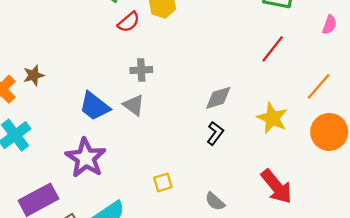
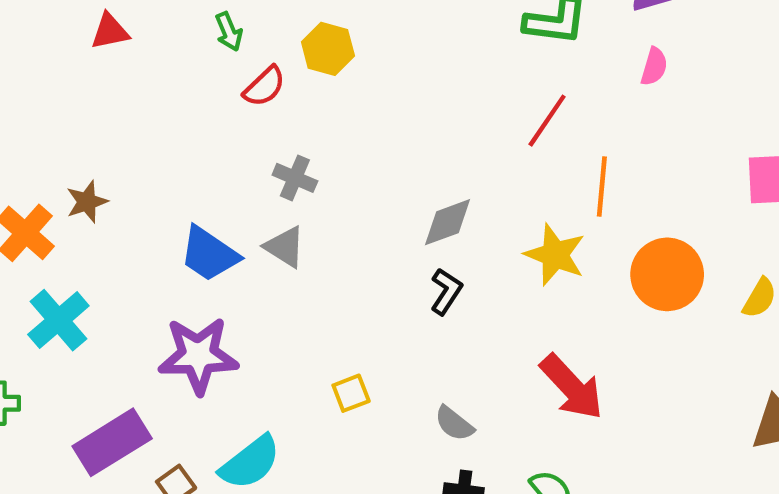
gray cross: (141, 70) -> (295, 178), turned 30
orange line: (319, 86) -> (602, 187), moved, turned -32
purple star: (86, 158) -> (198, 355), turned -30

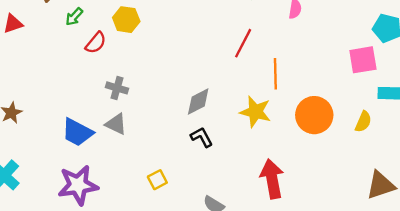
green arrow: (229, 32) -> (74, 17), turned 72
black L-shape: (446, 291) -> (202, 137), turned -55
red arrow: (572, 387) -> (272, 179), turned -141
yellow square: (351, 393) -> (157, 180), moved

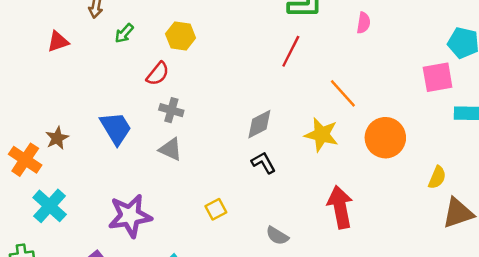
red semicircle: (96, 43) -> (158, 74), moved
red line: (243, 43) -> (291, 51), moved
orange line: (275, 74) -> (343, 93), turned -40
yellow semicircle: (363, 122) -> (437, 177), moved
blue trapezoid: (77, 132) -> (116, 128), moved, turned -148

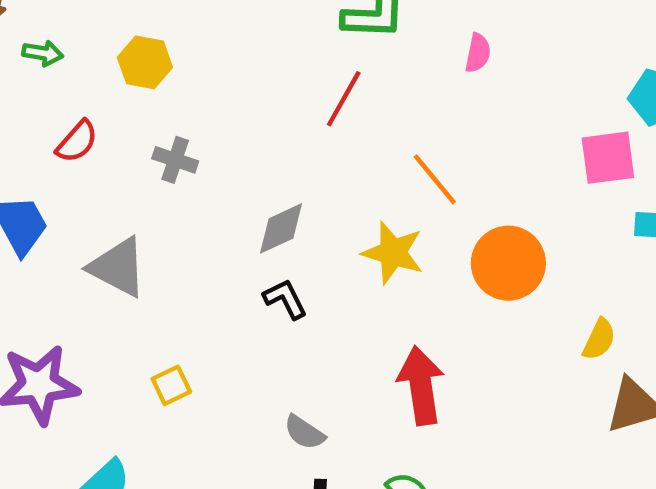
green arrow: (124, 33) -> (43, 53), turned -125
red semicircle: (158, 74) -> (77, 142), moved
gray cross: (171, 110) -> (175, 160), moved
gray triangle: (171, 149) -> (118, 267), size x1.4
yellow square: (216, 209) -> (171, 385), moved

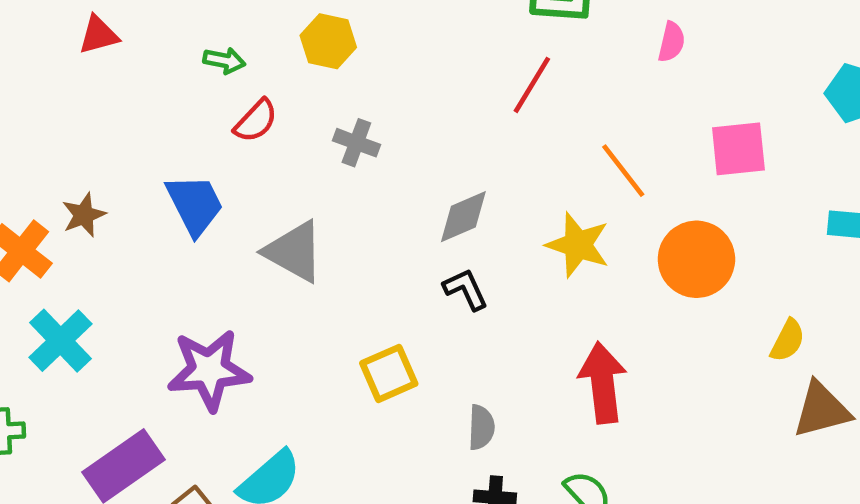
green arrow: (43, 53) -> (224, 61), moved
pink square: (608, 158) -> (738, 149), moved
yellow square: (171, 385) -> (389, 373), moved, size x1.4
gray semicircle: (304, 432) -> (481, 427), turned -123

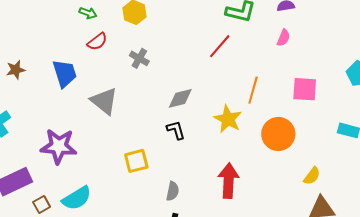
orange line: (623, 171) -> (253, 90), turned 44

